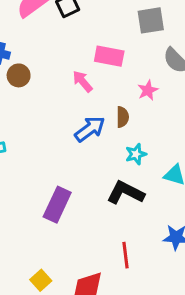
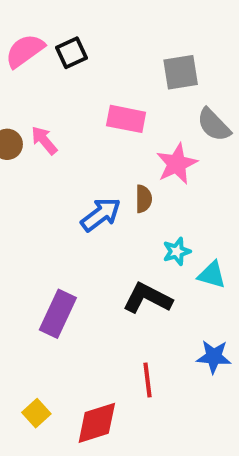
pink arrow: (82, 81) -> (44, 140), moved
pink star: (148, 90) -> (177, 164), size x1.5
cyan star: (136, 154) -> (177, 251), moved

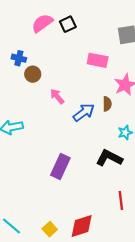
pink arrow: (44, 140) -> (57, 96), moved
red line: (147, 380) -> (121, 201), moved
yellow square: (36, 413) -> (50, 229), moved

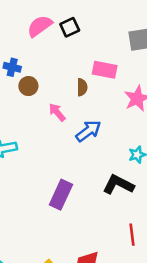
brown semicircle: (107, 104) -> (82, 87), moved

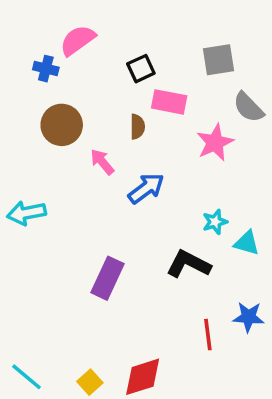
black square: (70, 27) -> (141, 69), moved
blue cross: (12, 67) -> (46, 69), moved
brown circle: (28, 86) -> (62, 125), size x1.5

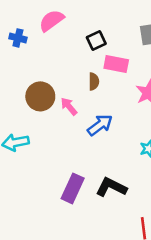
blue cross: (46, 69) -> (18, 38), moved
brown circle: (62, 125) -> (40, 96), moved
black L-shape: (189, 264) -> (111, 187), moved

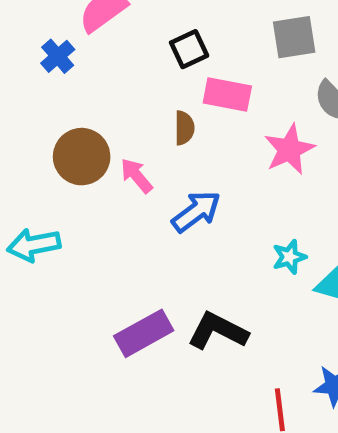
blue cross: (18, 38) -> (58, 56), moved, turned 35
purple rectangle: (73, 188) -> (144, 333), turned 36

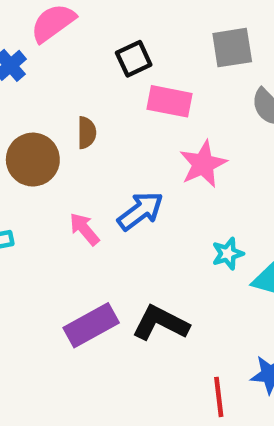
brown semicircle: (184, 128) -> (87, 133), moved
pink star: (289, 149) -> (203, 164), moved
pink arrow: (137, 176) -> (84, 229), moved

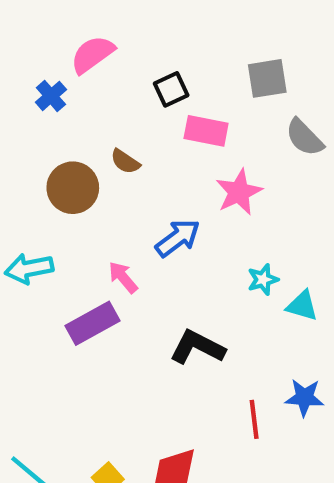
brown semicircle: (87, 133) -> (125, 161), turned 124
pink arrow: (84, 229) -> (123, 277), moved
purple rectangle: (91, 325) -> (92, 323), moved

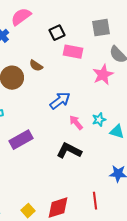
pink star: (239, 192) -> (103, 75), moved
pink arrow: (123, 277) -> (76, 123), moved
red line: (254, 419) -> (95, 201), moved

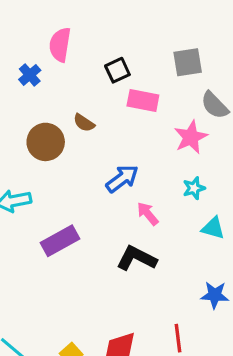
pink semicircle: (21, 17) -> (60, 45), turned -45
cyan star: (99, 120) -> (194, 188), moved

